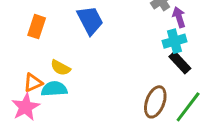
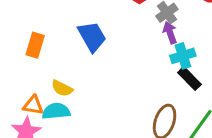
purple arrow: (179, 17) -> (170, 33), moved
orange triangle: (33, 83) -> (33, 105), turned 36

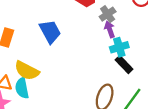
yellow semicircle: (62, 88) -> (27, 71), size x1.5
cyan semicircle: (56, 111) -> (22, 88), turned -96

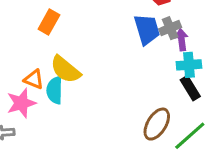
gray cross: (108, 14) -> (170, 28), moved
blue trapezoid: (50, 32) -> (147, 29), moved

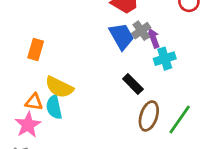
black rectangle: (190, 88) -> (133, 84), moved

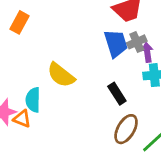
orange rectangle: (36, 50) -> (19, 22), moved
yellow semicircle: (59, 87) -> (61, 75), moved
orange triangle: (34, 102) -> (22, 119), moved

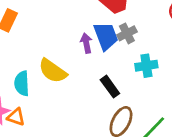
purple arrow: (147, 52) -> (86, 43), moved
cyan semicircle: (33, 100) -> (22, 83), moved

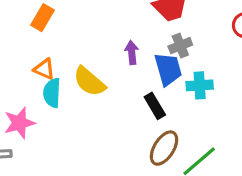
blue trapezoid: (106, 36) -> (168, 69), moved
orange triangle: (16, 117) -> (44, 69), moved

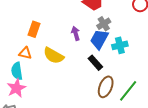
orange rectangle: (43, 18) -> (34, 29), moved
blue trapezoid: (168, 69) -> (99, 39), turned -125
cyan semicircle: (52, 93) -> (17, 71), moved

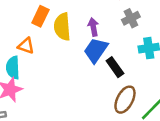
blue trapezoid: (99, 39) -> (96, 50), moved
yellow semicircle: (54, 56) -> (62, 27), moved, turned 50

